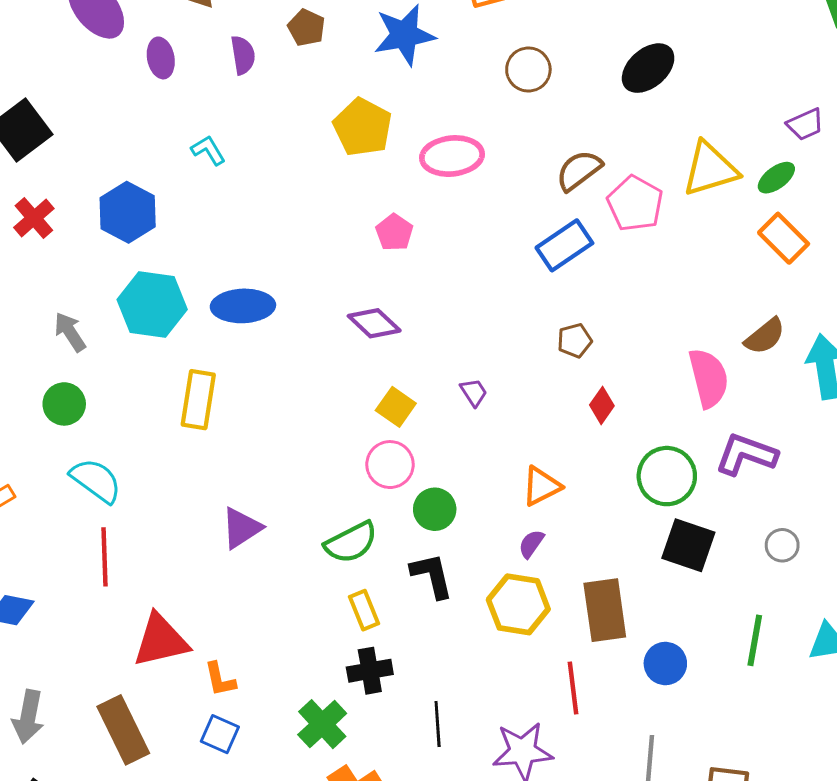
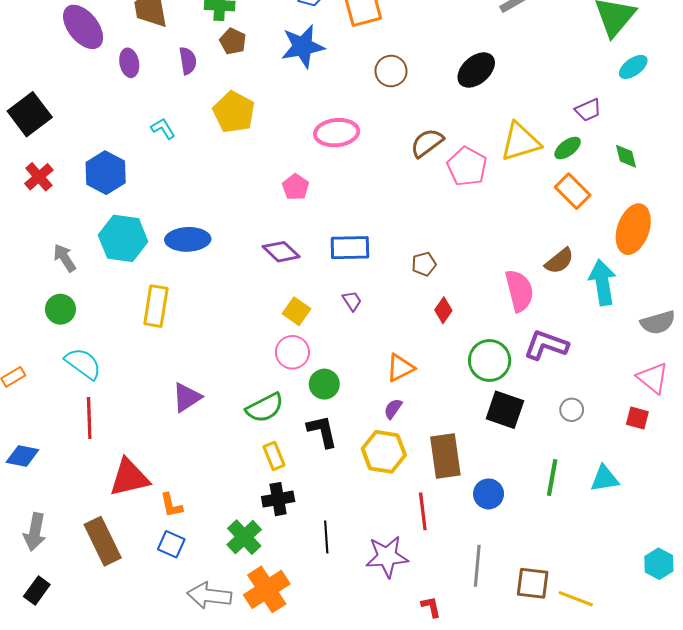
yellow pentagon: (363, 127) -> (234, 112), moved
blue rectangle: (564, 245) -> (350, 248), moved, turned 33

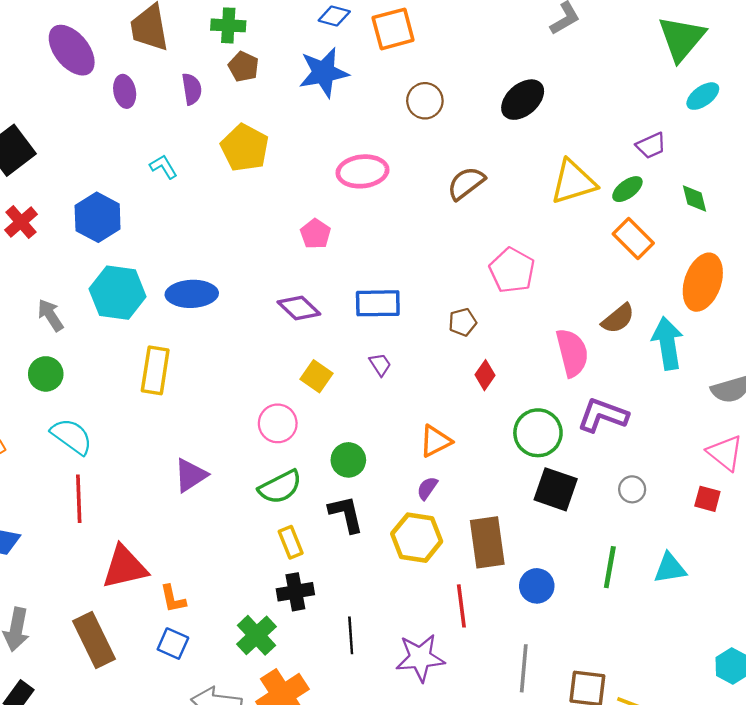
pink pentagon: (467, 166) -> (512, 270), moved
pink circle: (292, 352) -> (278, 423), moved

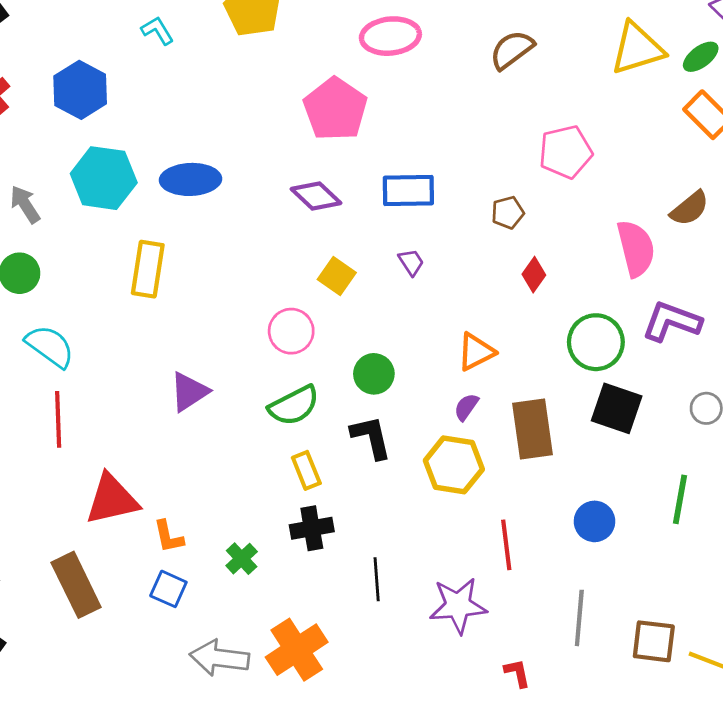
pink pentagon: (315, 234) -> (335, 109), size x1.8
pink pentagon: (512, 270) -> (566, 152), turned 30
brown rectangle: (487, 542) -> (532, 429), moved
green cross: (257, 635) -> (242, 559), moved, size x0.7

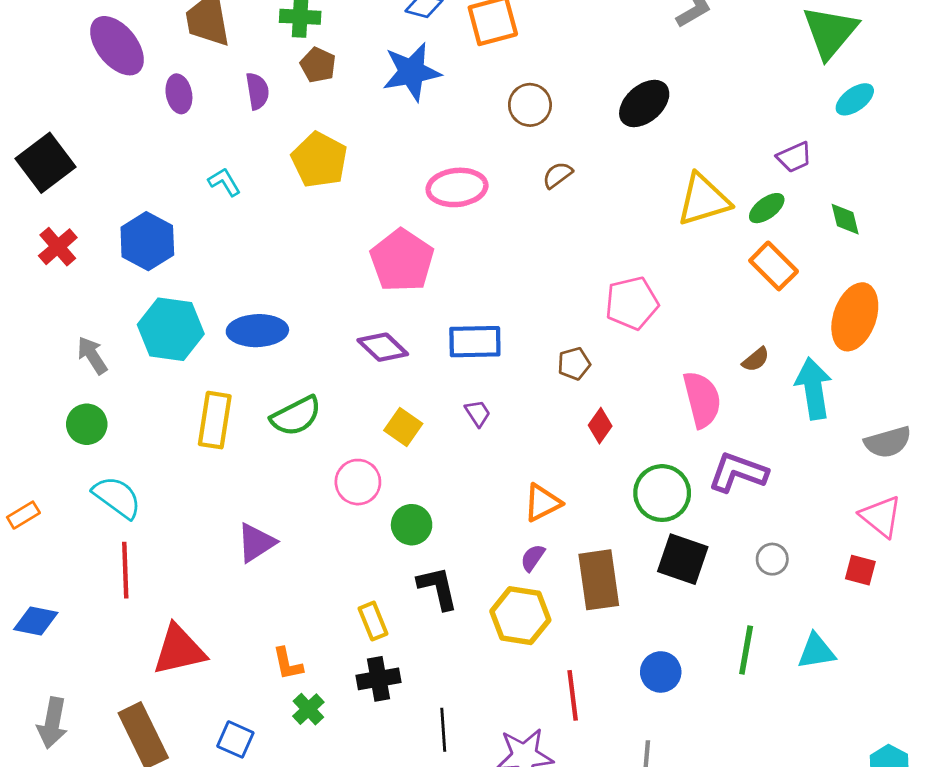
brown semicircle: (512, 50) -> (557, 175), moved, size x0.7
brown semicircle: (690, 208) -> (756, 360), size x0.7
green circle: (374, 374) -> (412, 525), moved
green semicircle: (294, 406) -> (296, 416), moved
orange L-shape: (168, 537) -> (288, 664), moved

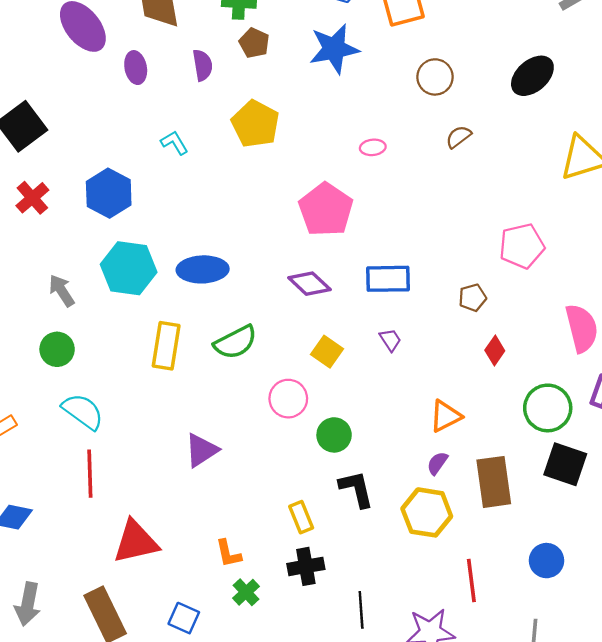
pink ellipse: (457, 187) -> (373, 147), size x0.5

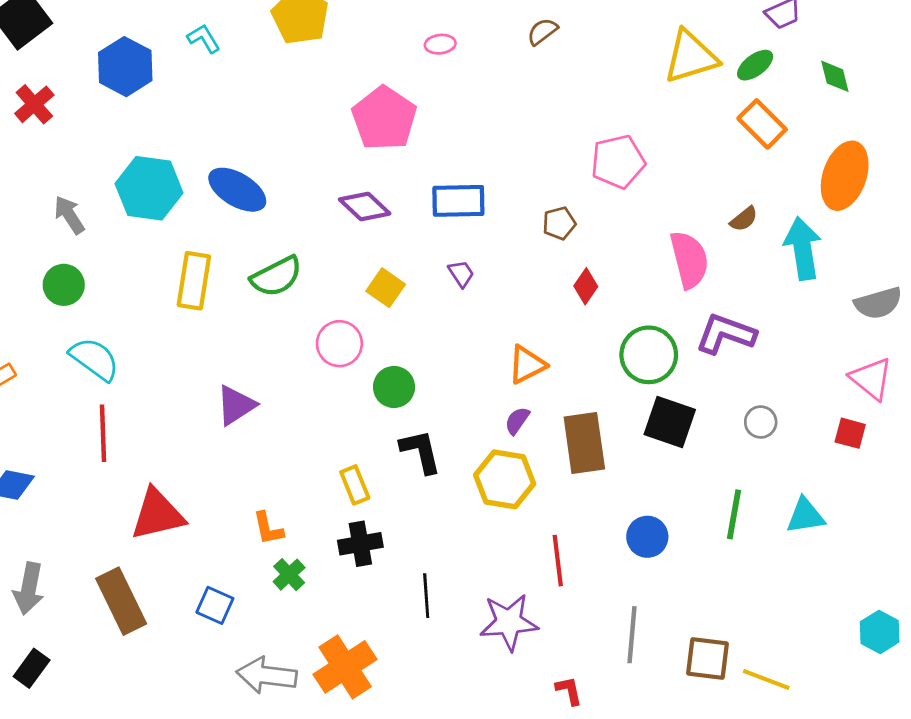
blue hexagon: (109, 193) -> (125, 67), moved
blue ellipse: (203, 269) -> (237, 190), turned 33

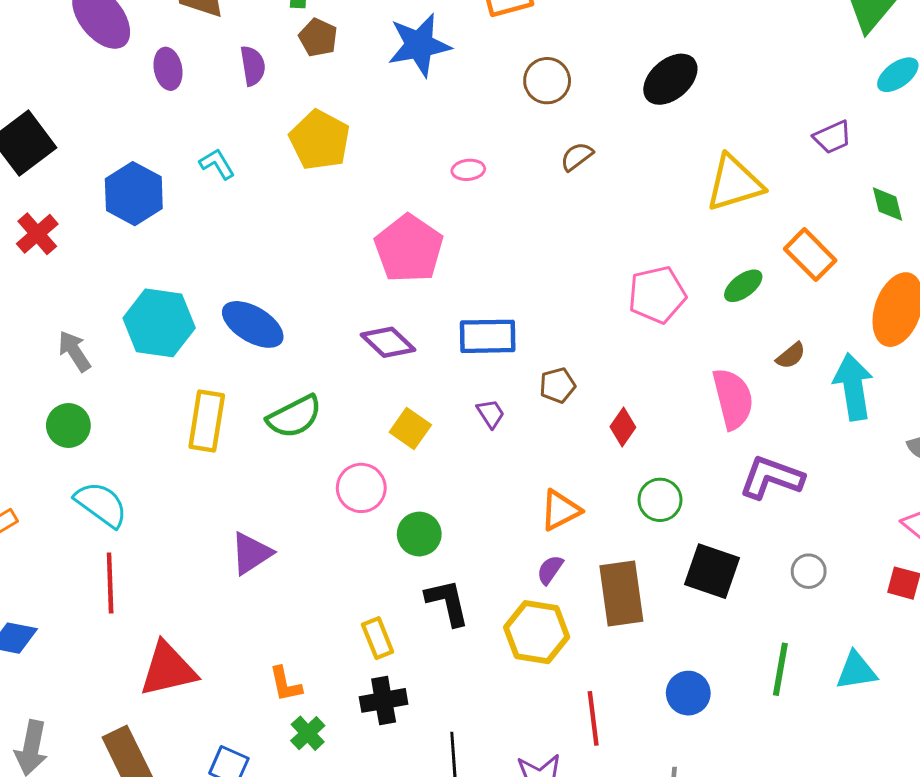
green ellipse: (755, 65) -> (743, 286), moved
brown pentagon: (559, 223) -> (557, 385), moved
green circle: (649, 355) -> (660, 500), moved, size x0.7

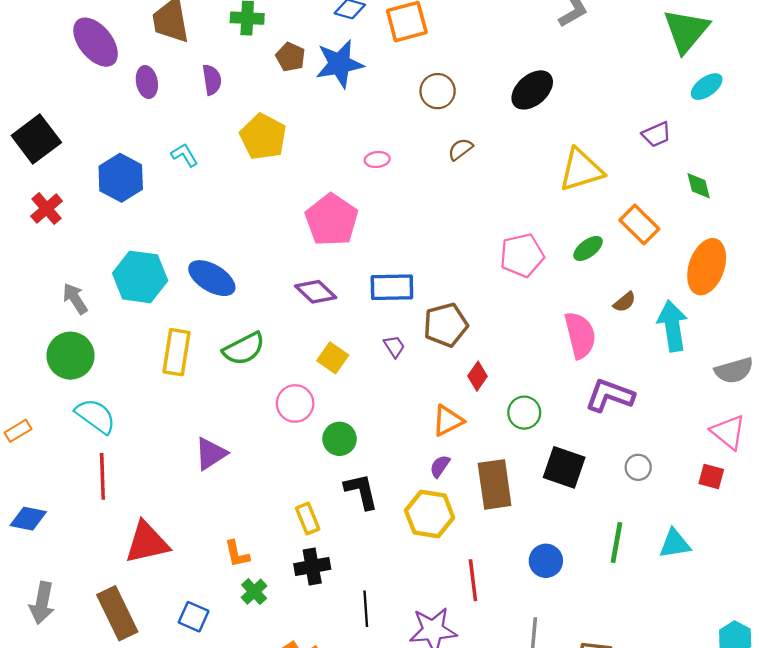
brown pentagon: (318, 38) -> (291, 57), moved
brown pentagon: (557, 385) -> (446, 325), size x1.6
green circle: (68, 426) -> (70, 356), size x1.4
red diamond: (623, 427) -> (477, 376), moved

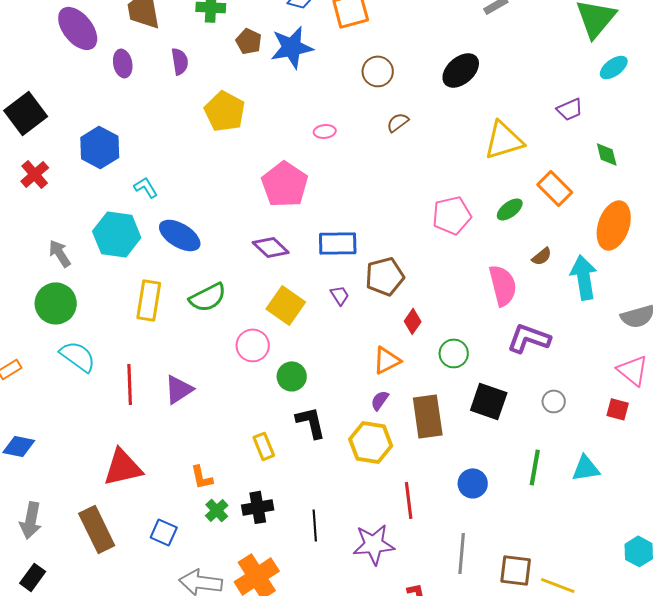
cyan L-shape: (184, 155) -> (146, 187), moved
yellow square: (333, 358) -> (286, 305), size x1.4
red line: (102, 476) -> (130, 384), moved
black cross: (312, 567) -> (258, 507), moved

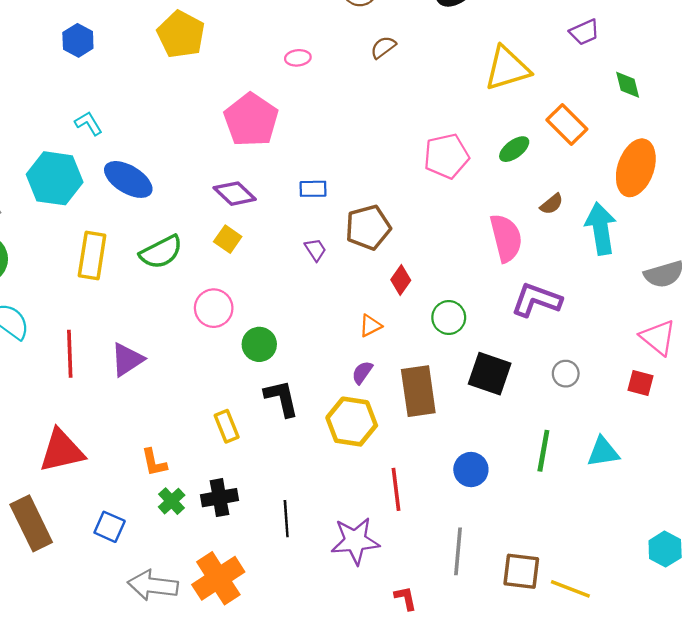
blue hexagon: (100, 147) -> (78, 40), moved, size x0.7
blue rectangle: (338, 243) -> (313, 189), size x0.6
yellow square: (286, 305) -> (228, 239), moved, size x0.6
orange triangle: (387, 360) -> (370, 326), size x0.7

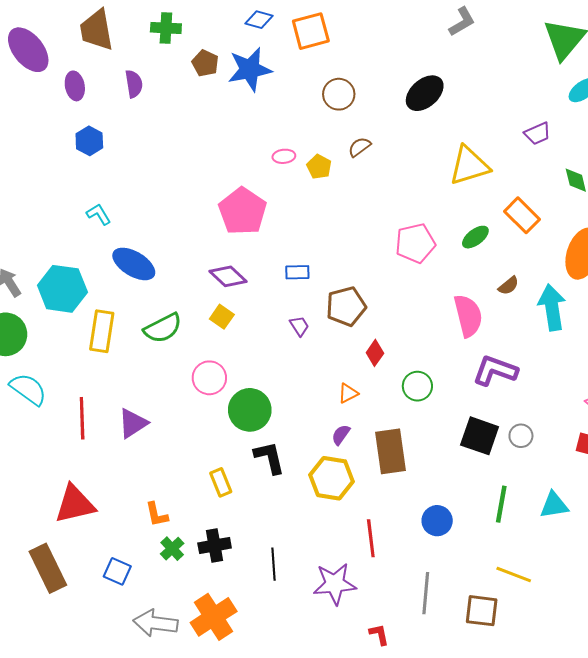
yellow pentagon: (181, 34) -> (319, 167), moved, size x0.6
cyan hexagon: (55, 178) -> (62, 289), moved
green circle: (259, 344) -> (250, 410), size x1.4
black square: (490, 374) -> (480, 436), moved
yellow line: (570, 589) -> (514, 574), moved

